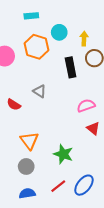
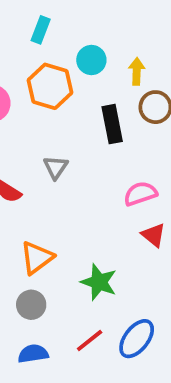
cyan rectangle: (31, 16) -> (41, 30), turned -64
gray triangle: (40, 91) -> (56, 167), turned 32
orange triangle: (29, 141) -> (37, 258), turned 30

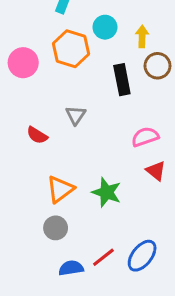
green star: (99, 282) -> (107, 192), moved
blue semicircle: (33, 354) -> (71, 268), moved

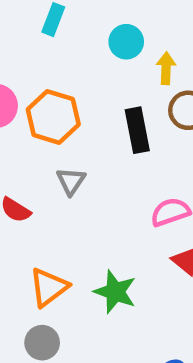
cyan circle: (105, 27) -> (126, 42), moved
orange hexagon: (71, 49) -> (53, 117), moved

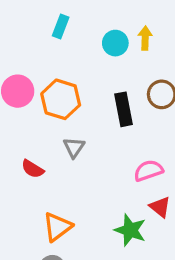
yellow arrow: (166, 68) -> (145, 38), moved
green star: (115, 292) -> (130, 230), moved

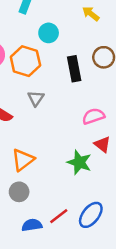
yellow arrow: (145, 38) -> (91, 14), turned -54
cyan circle: (115, 43) -> (49, 33), moved

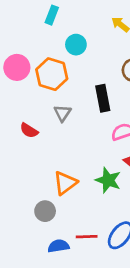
black rectangle: (74, 69) -> (103, 98), moved
orange triangle: (23, 160) -> (65, 183), moved
red line: (59, 216) -> (87, 237), turned 36

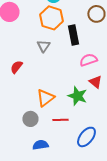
orange hexagon: (52, 74) -> (51, 18), moved
red semicircle: (29, 131) -> (16, 67), moved, turned 96
red line: (87, 237) -> (60, 120), moved

